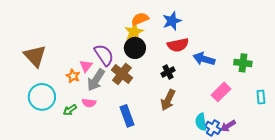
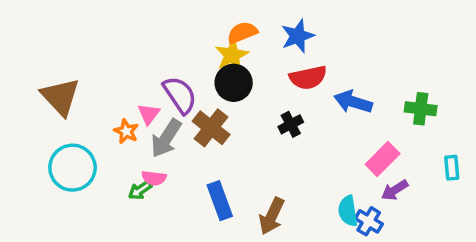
brown arrow: (168, 100) -> (272, 216), moved
green arrow: (70, 110) -> (140, 190), moved
purple arrow: (228, 126) -> (395, 190), moved

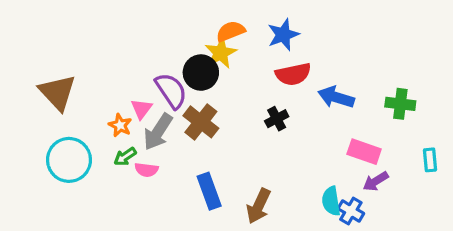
black circle: (234, 83) -> (201, 73), moved
pink rectangle: (383, 159) -> (364, 152), turned 64
green arrow: (140, 190) -> (125, 157), moved

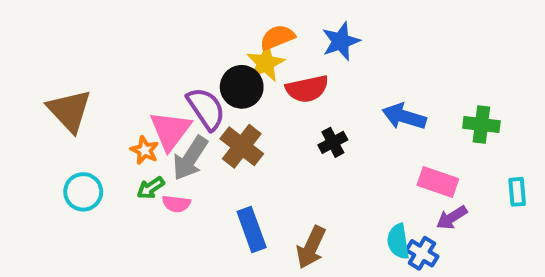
red semicircle: (293, 74) -> (307, 89), moved
pink triangle: (142, 109) -> (170, 130), size x1.6
cyan circle: (69, 160) -> (83, 192), size x0.7

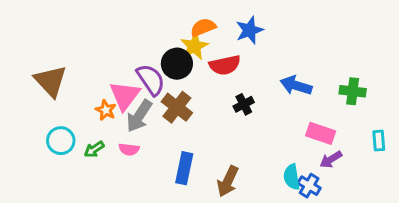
green arrow: (151, 188) -> (94, 149), moved
blue rectangle: (252, 229) -> (184, 168), turned 32

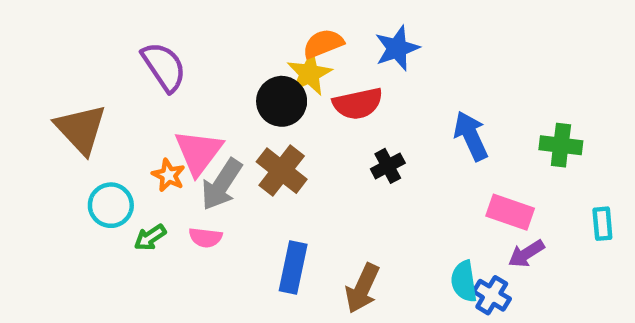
purple semicircle: (151, 80) -> (164, 67), moved
blue arrow: (296, 85) -> (471, 136), turned 48
cyan circle: (61, 141) -> (111, 205), moved

